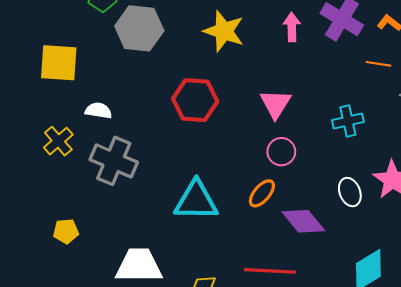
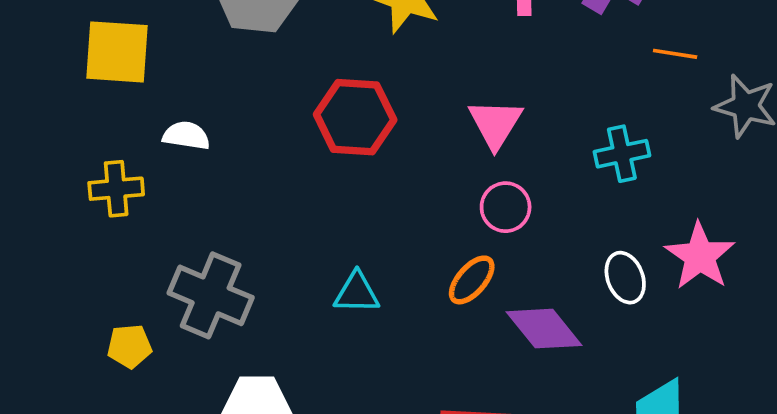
yellow cross: (58, 141) -> (116, 189), turned 36
gray cross: (114, 161) -> (211, 295), moved
cyan triangle: (196, 201) -> (357, 293), size x0.6

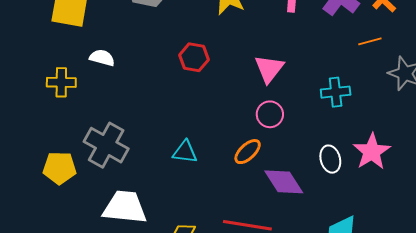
orange line: (675, 54) -> (370, 41), turned -30
red hexagon: (355, 117) -> (194, 57), size x0.7
yellow pentagon: (129, 346) -> (60, 168), size x1.4

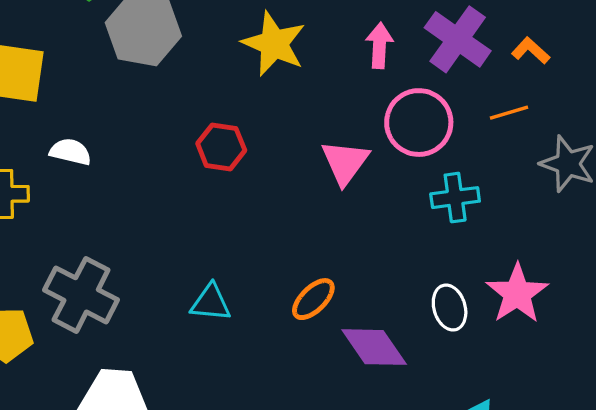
pink circle: (270, 114) -> (419, 123), moved, size x1.5

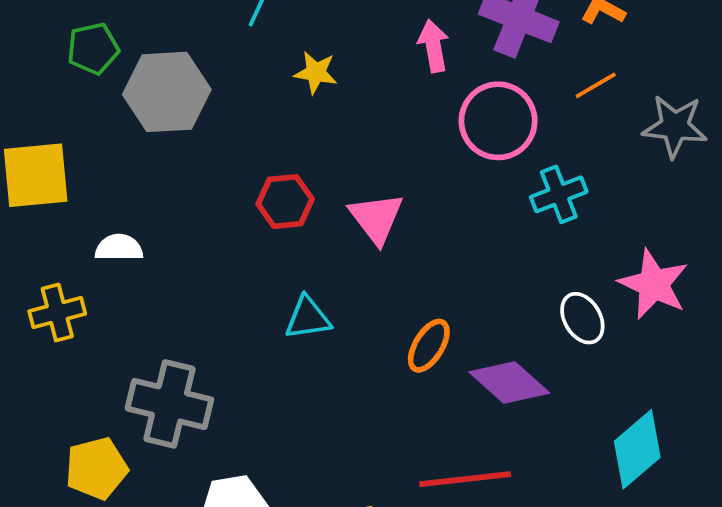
yellow star: (274, 44) -> (316, 73), size x0.6
pink triangle: (345, 162) -> (376, 218), moved
cyan triangle: (211, 303) -> (308, 318), moved

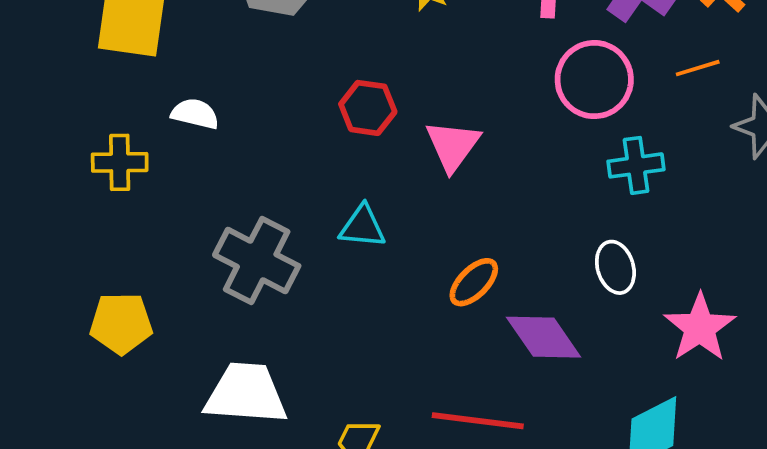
pink star: (654, 284) -> (700, 328), moved
white ellipse: (582, 318) -> (615, 267), moved
gray cross: (169, 404) -> (257, 260), moved

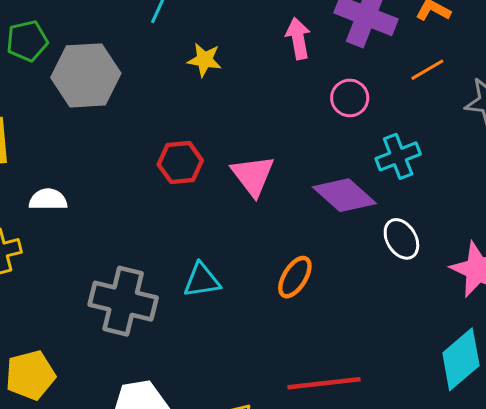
pink circle: (594, 80) -> (350, 98), size x0.6
cyan triangle: (363, 227) -> (202, 280), moved
purple diamond: (544, 337) -> (344, 195), moved

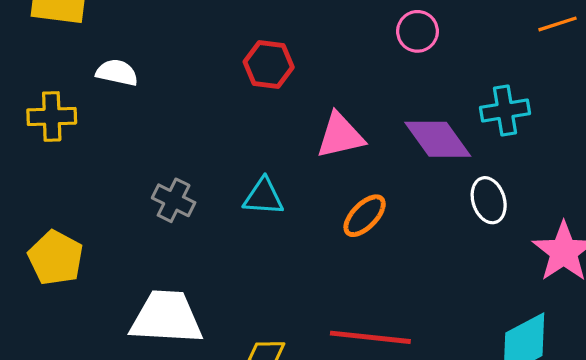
pink circle: (350, 98) -> (417, 31), moved
pink triangle: (253, 176) -> (340, 136), moved, turned 42
gray cross: (123, 301) -> (174, 200), size x0.6
yellow pentagon: (30, 375) -> (56, 258), turned 30

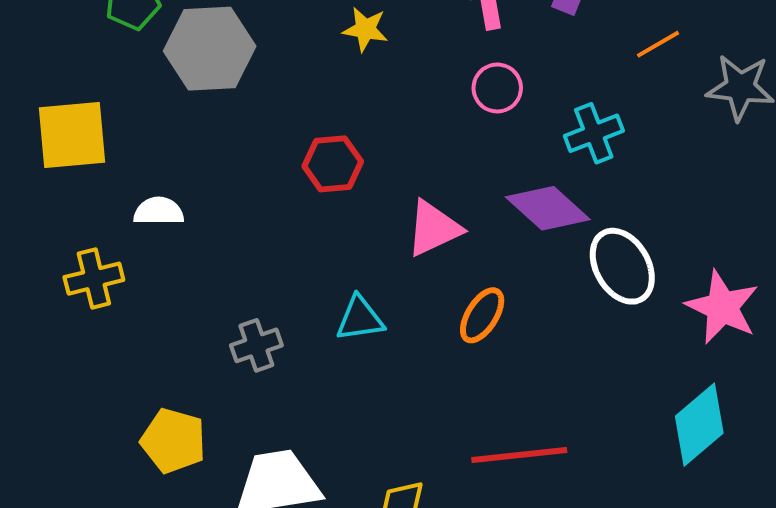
cyan cross: (505, 110) -> (594, 133), moved
gray cross: (174, 200) -> (256, 345), turned -33
white ellipse: (489, 200) -> (622, 266), size x1.4
yellow pentagon: (56, 258) -> (173, 441), moved

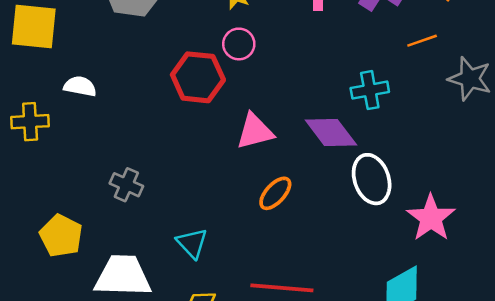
pink circle: (497, 88) -> (239, 44), moved
red hexagon: (333, 164) -> (198, 77), size x1.4
cyan triangle: (360, 319) -> (192, 243), moved, turned 44
gray cross: (256, 345) -> (126, 185), turned 32

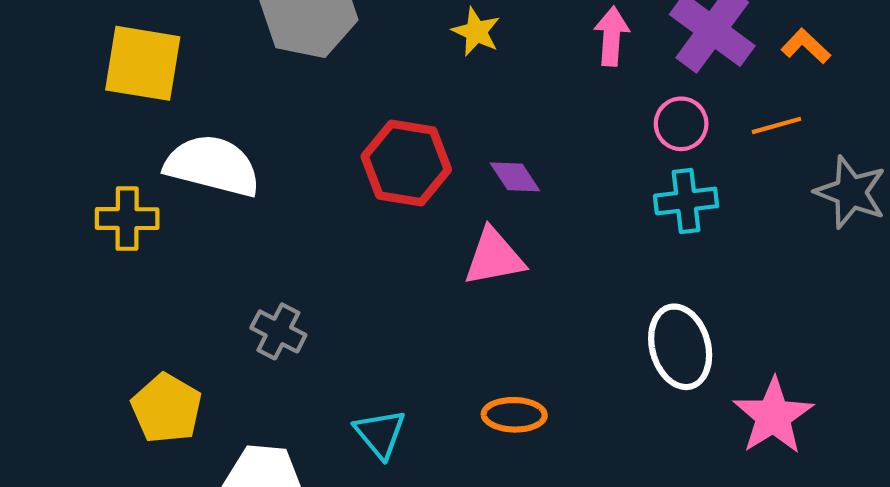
pink circle: (239, 44) -> (681, 124), moved
white semicircle: (80, 86) -> (212, 166), size x1.8
purple diamond: (331, 133) -> (515, 177), moved, size x0.6
orange ellipse: (275, 193) -> (514, 415), moved, turned 45

